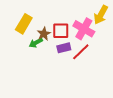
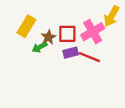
pink cross: (84, 29) -> (93, 32), turned 30
red line: (81, 52) -> (89, 57), turned 66

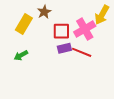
brown star: (48, 37) -> (44, 12), moved
green arrow: (40, 47) -> (21, 55), moved

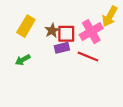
brown star: (44, 12) -> (52, 30), moved
purple rectangle: (64, 48) -> (62, 48), moved

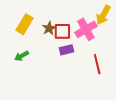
purple rectangle: (62, 48) -> (67, 50), moved
red line: (88, 57) -> (97, 64), moved, turned 54

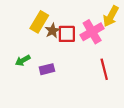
yellow rectangle: (25, 24) -> (39, 22), moved
purple rectangle: (67, 50) -> (47, 69), moved

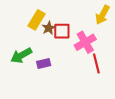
pink cross: (92, 32) -> (85, 42), moved
green arrow: (23, 60) -> (21, 55), size x1.5

